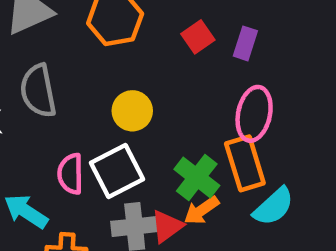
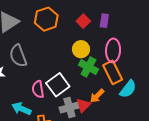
yellow circle: (132, 111) -> (81, 49), moved
green cross: (197, 177) -> (88, 67), moved

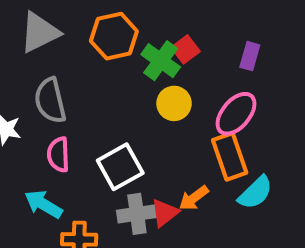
purple rectangle: (104, 21) -> (250, 56), moved
pink ellipse: (113, 50) -> (236, 114), turned 30
green cross: (88, 67) -> (161, 61), moved
pink semicircle: (38, 89) -> (58, 155), moved

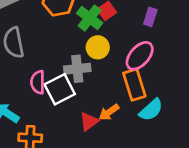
pink semicircle: (58, 155) -> (38, 82), moved
gray cross: (137, 214) -> (77, 69), moved

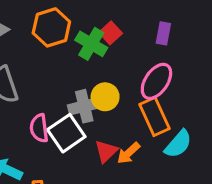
yellow circle: (98, 47) -> (105, 97), moved
red triangle: (89, 122) -> (106, 151), moved

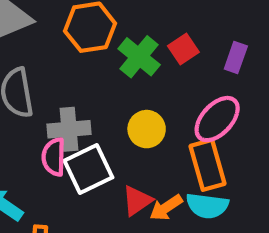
red square: (111, 33) -> (183, 49), moved
gray cross: (84, 106) -> (69, 129), moved
cyan semicircle: (178, 144) -> (207, 206), moved, turned 48

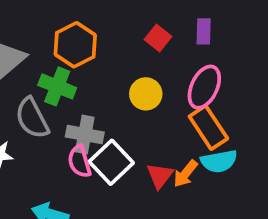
green cross: (139, 57) -> (57, 86), moved
gray cross: (69, 129) -> (85, 135), turned 33
yellow circle: (147, 129) -> (146, 94), moved

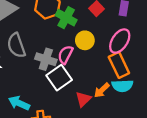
green cross: (57, 86) -> (66, 18), moved
pink semicircle: (79, 161) -> (65, 55), moved, turned 36
red triangle: (160, 176) -> (83, 99), moved

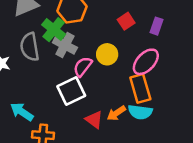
green cross: (66, 18) -> (54, 30), moved
gray cross: (46, 59) -> (65, 45), moved
red triangle: (83, 99) -> (94, 120), turned -49

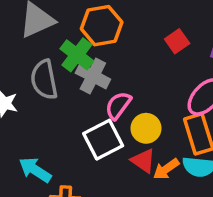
yellow circle: (107, 54) -> (146, 128), moved
red triangle: (94, 120) -> (143, 161), moved

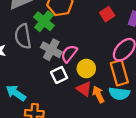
gray cross: (93, 76) -> (51, 50), moved
white square: (103, 140) -> (59, 75), size x0.7
orange arrow: (166, 169) -> (98, 94), turned 98

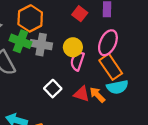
gray cross: (51, 50) -> (41, 45), moved
pink semicircle: (69, 54) -> (77, 61), moved
yellow circle: (86, 69) -> (73, 47), moved

